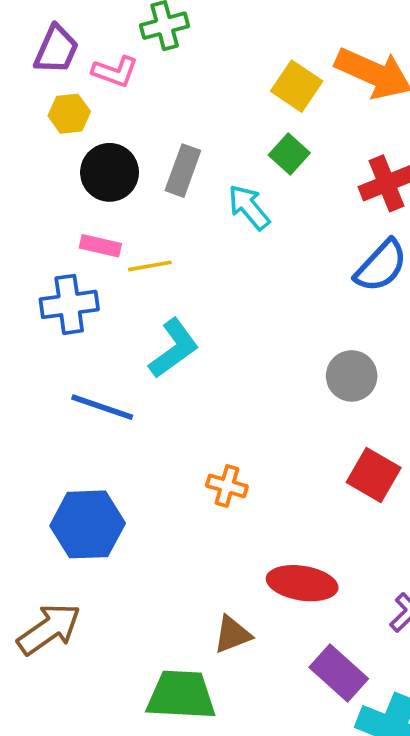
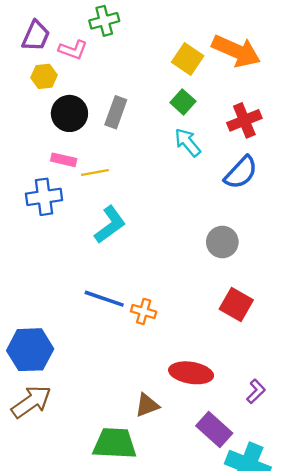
cyan arrow: (249, 207) -> (188, 142), moved
blue line: (102, 407) -> (104, 299), moved
blue hexagon: (88, 524) -> (30, 350), moved

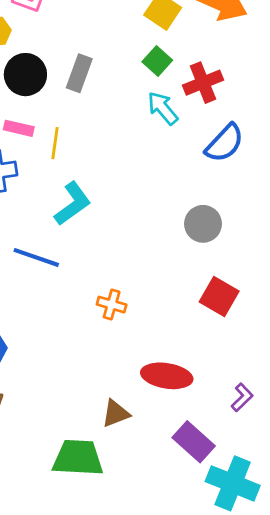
red cross: (244, 120) -> (203, 83), moved
yellow line: (95, 173) -> (55, 143), turned -72
blue line: (104, 299) -> (36, 257), moved

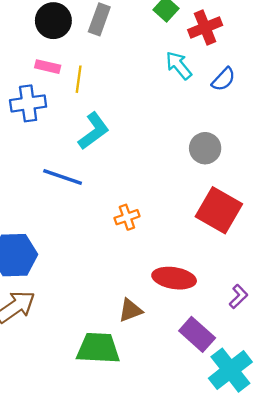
cyan arrow: (163, 108) -> (179, 65), moved
blue semicircle: (225, 143) -> (223, 79), size x0.7
red square: (219, 296) -> (219, 210), size x1.4
orange cross: (112, 305) -> (127, 217), turned -35
cyan cross: (233, 483) -> (230, 370), turned 30

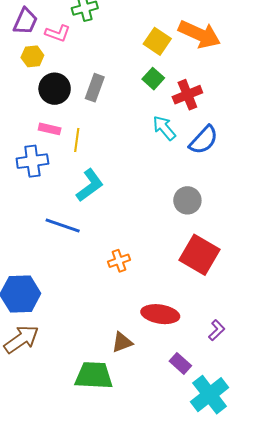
blue semicircle: (223, 79) -> (204, 140), size x1.4
purple rectangle: (197, 334) -> (180, 363), size x0.7

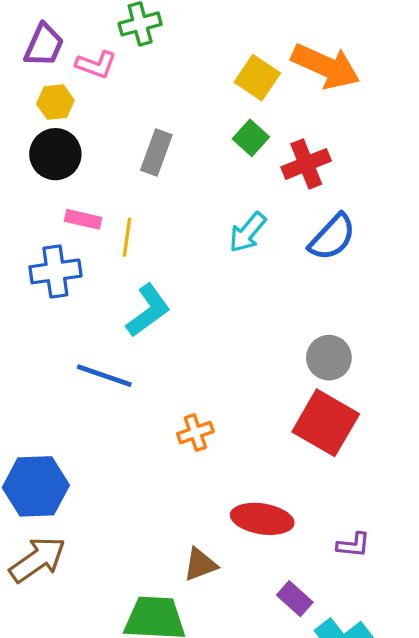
black circle: (55, 89) -> (55, 154), moved
cyan arrow: (164, 128) -> (248, 232), moved, turned -100
gray circle: (187, 200) -> (329, 358), moved
purple L-shape: (217, 330) -> (353, 545), turned 50

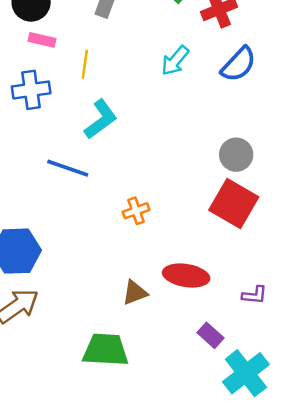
pink rectangle: (83, 219) -> (42, 40), moved
brown triangle: (200, 564) -> (135, 293), moved

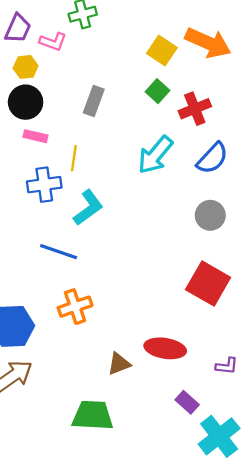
cyan arrow: (175, 61) -> (155, 155), size x1.4
blue cross: (31, 90) -> (44, 185), moved
gray circle: (236, 155) -> (210, 215), moved
orange cross: (136, 211) -> (75, 307), moved, size x1.4

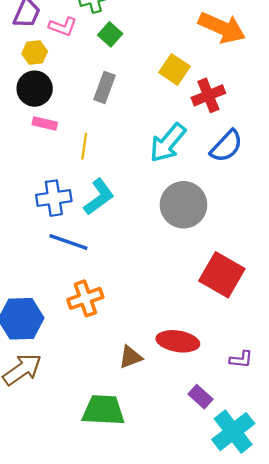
yellow square: (162, 50) -> (174, 69), moved
green square: (157, 91) -> (110, 34), moved
blue cross: (44, 185) -> (54, 198), moved
gray circle: (210, 215) -> (184, 205), moved, size x1.5

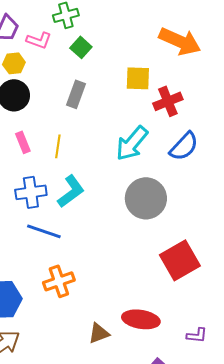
yellow square: (174, 69) -> (138, 78), turned -32
pink rectangle: (45, 124) -> (23, 142), moved, turned 55
red square: (222, 275) -> (180, 260), turned 30

